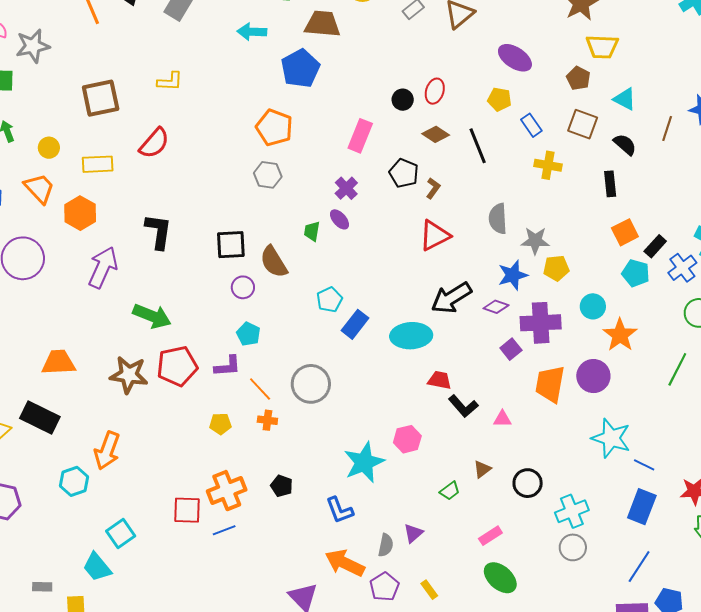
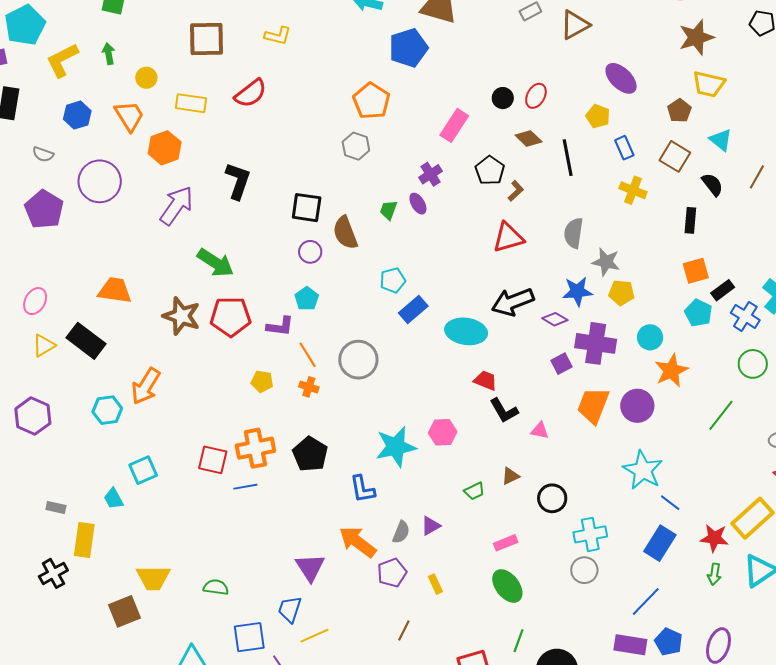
blue cross: (682, 268) -> (745, 316), turned -32
black pentagon: (282, 486) -> (310, 454), size x1.6
cyan trapezoid: (97, 567) -> (114, 499), size x0.7

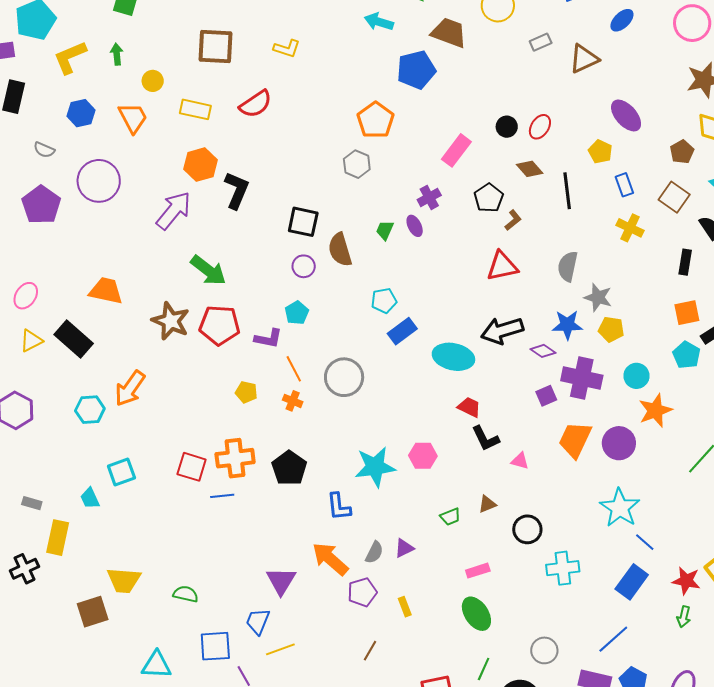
orange hexagon: (165, 148) -> (201, 165), moved
gray circle: (584, 570) -> (544, 650), moved

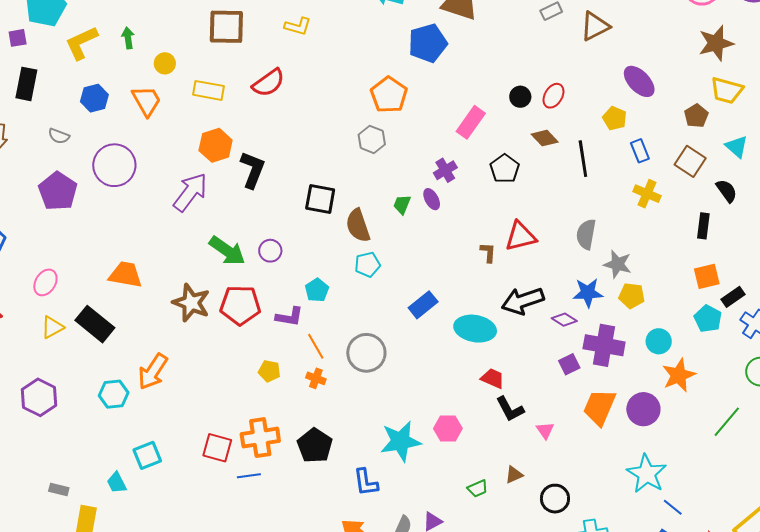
brown L-shape: (513, 220) -> (488, 252), moved, turned -45
purple circle: (304, 266) -> (270, 251), moved
cyan pentagon: (384, 301) -> (367, 265), moved
pink triangle: (520, 461) -> (545, 430), turned 42

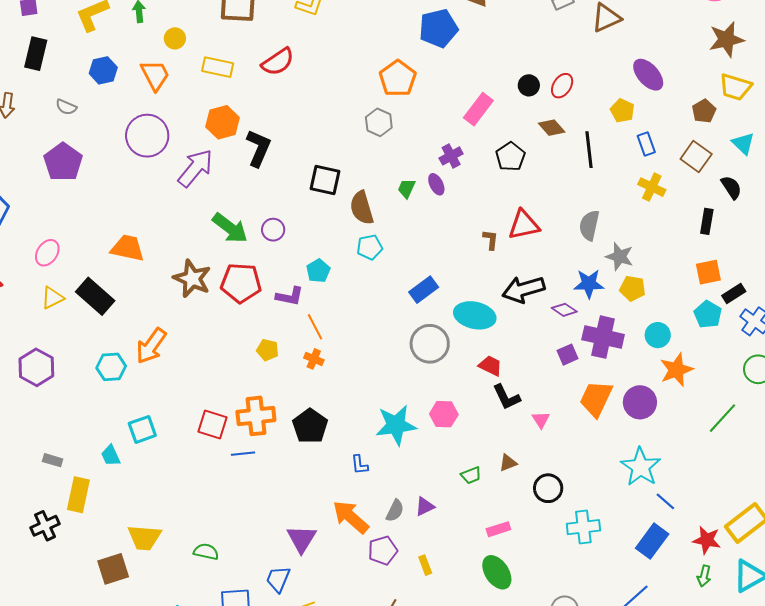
purple circle: (114, 165) -> (147, 136), moved
gray circle: (366, 353) -> (430, 344), moved
blue L-shape: (366, 482) -> (360, 465), size x0.7

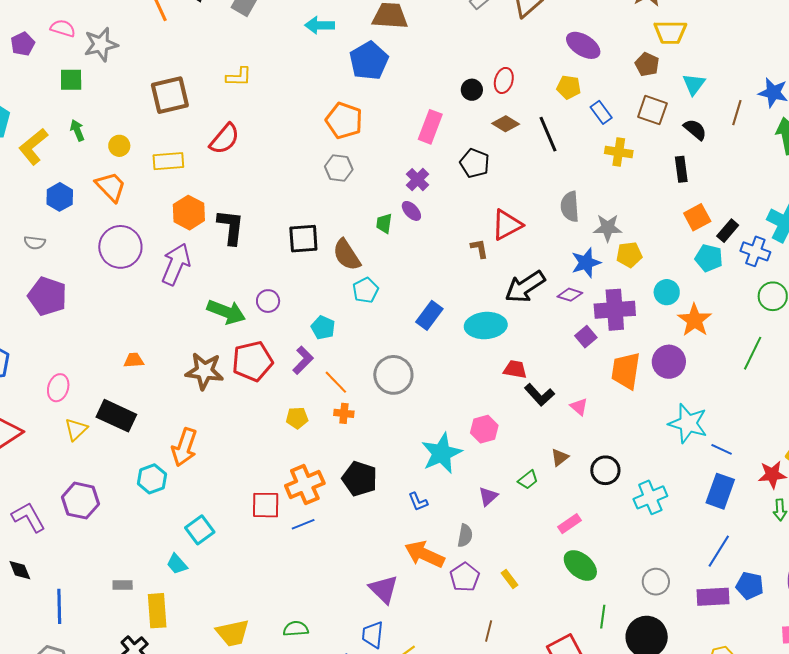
cyan triangle: (743, 143) -> (694, 84), turned 40
orange trapezoid: (128, 248) -> (134, 360), size x0.6
purple L-shape: (290, 296) -> (303, 360), turned -40
gray circle: (430, 344) -> (393, 375), moved
purple triangle: (425, 506) -> (488, 496), moved

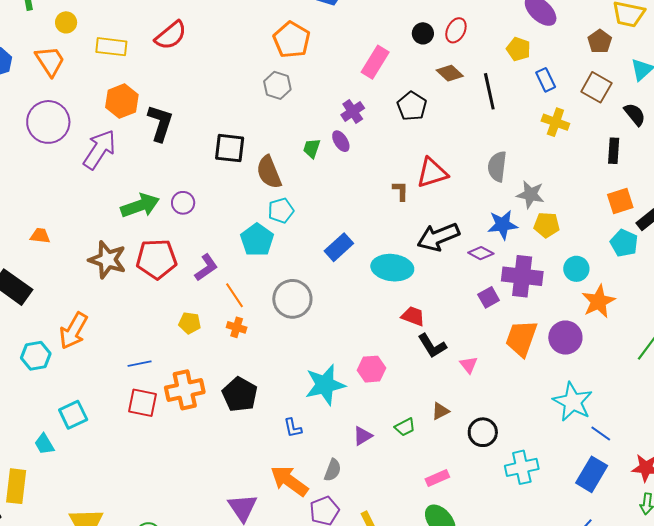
green arrow: (226, 312) -> (140, 206), turned -51
cyan pentagon: (323, 328) -> (257, 240), moved, size x1.4
blue line: (303, 524) -> (140, 364), moved

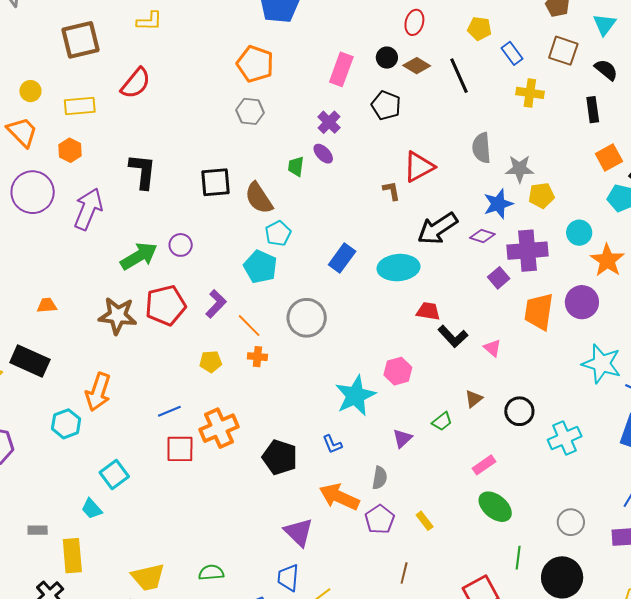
black circle: (423, 33) -> (387, 58), moved
orange hexagon: (122, 101) -> (70, 150), moved, size x0.7
black pentagon: (240, 394) -> (280, 457), moved

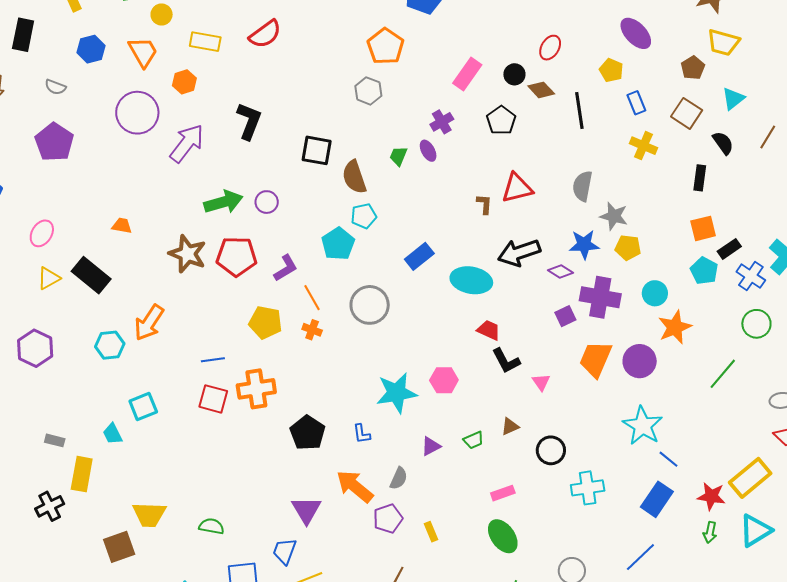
yellow pentagon: (211, 362) -> (266, 322), size x1.5

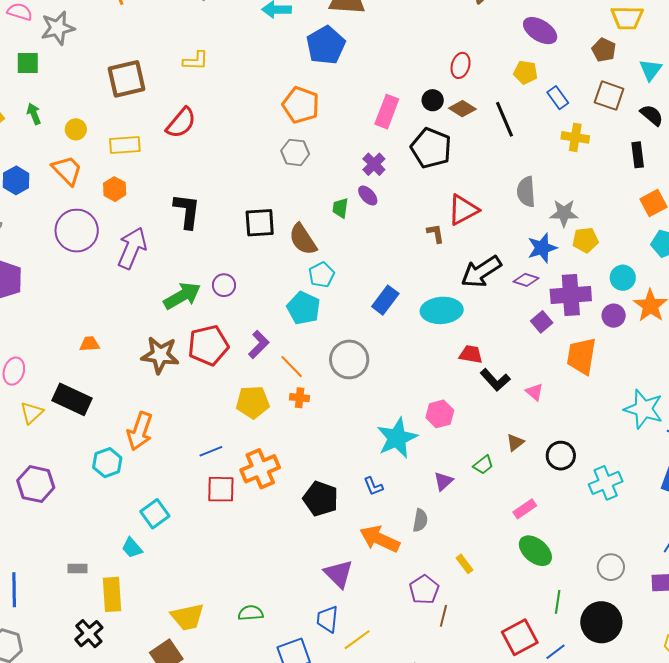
black pentagon: (501, 120) -> (431, 148), size x1.4
purple circle: (640, 361) -> (614, 316), moved, size x0.7
purple pentagon: (388, 519) -> (424, 590), moved

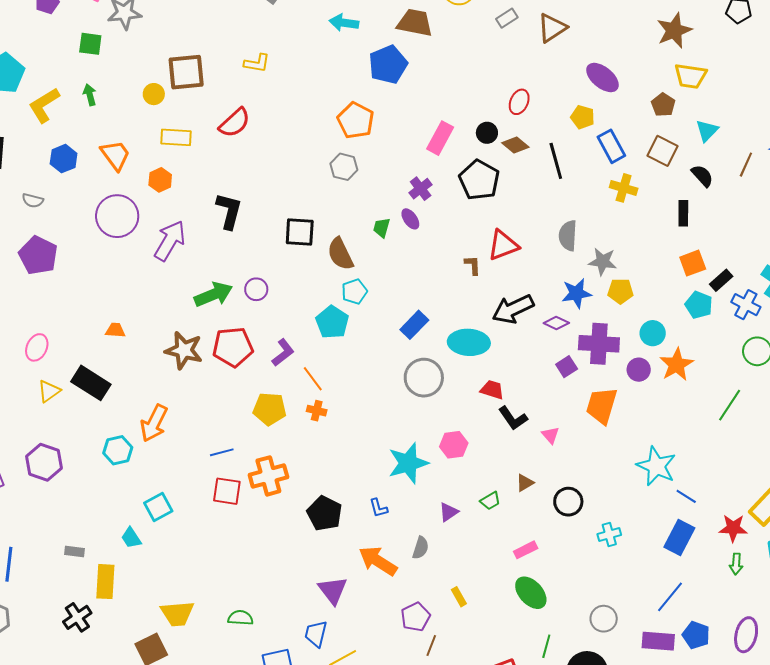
blue rectangle: (558, 98) -> (611, 146), size x1.4
yellow circle: (76, 129) -> (154, 94), moved
gray circle: (349, 359) -> (424, 378), moved
cyan cross: (606, 483) -> (609, 534), size x0.7

